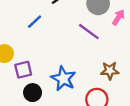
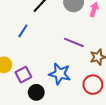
purple line: (89, 32) -> (74, 42), moved

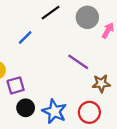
blue star: (60, 74) -> (54, 111), moved

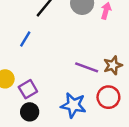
purple line: (78, 62) -> (87, 67), moved
black circle: (26, 108) -> (30, 112), moved

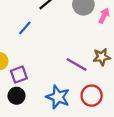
brown star: (113, 65) -> (102, 57), moved

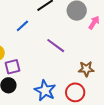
brown star: (102, 57) -> (86, 69), moved
purple line: (77, 64) -> (56, 46), moved

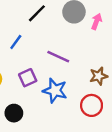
purple square: (13, 67) -> (28, 78), moved
blue star: (45, 90) -> (55, 91), moved

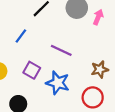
purple square: (28, 78) -> (32, 70), turned -36

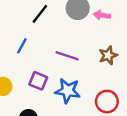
pink arrow: (98, 17) -> (102, 15), turned -96
brown star: (100, 69) -> (108, 55), moved

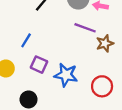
blue line: (22, 46) -> (26, 40), moved
purple line: (67, 56) -> (85, 28), moved

